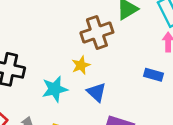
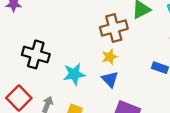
yellow star: (81, 65) -> (110, 57), moved

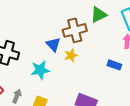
blue triangle: (110, 79) -> (53, 44), moved

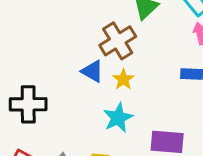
cyan star: (40, 70) -> (118, 118), moved

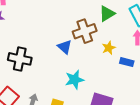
yellow star: (123, 79) -> (109, 48), moved

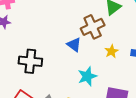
yellow star: (109, 48) -> (112, 51), moved

